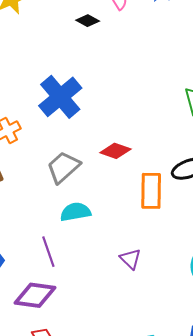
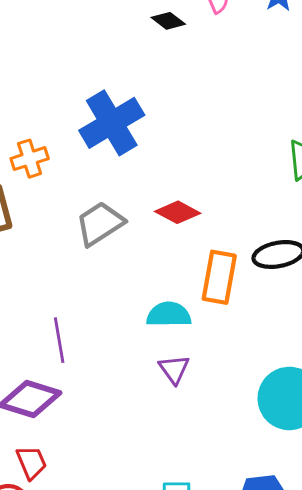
cyan semicircle: (75, 212) -> (169, 315), moved

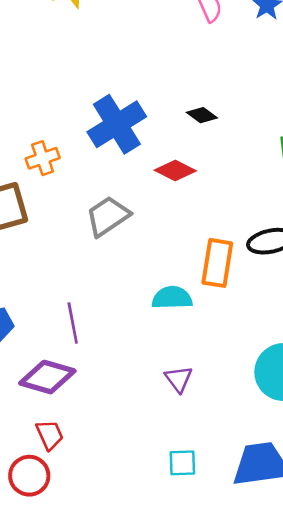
black diamond: (168, 21) -> (202, 115), moved
red diamond: (178, 212) -> (175, 171), moved
purple triangle: (174, 369) -> (179, 379), moved

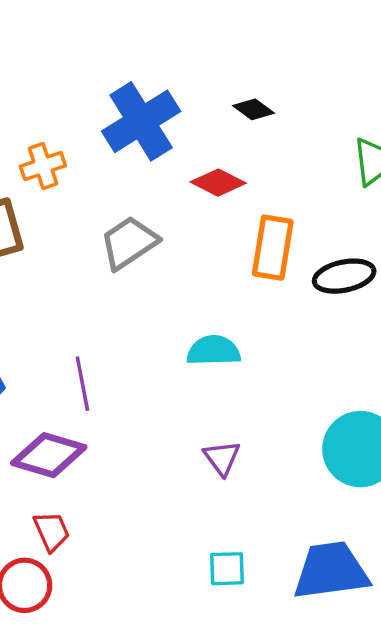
orange rectangle: (217, 263) -> (273, 248), moved

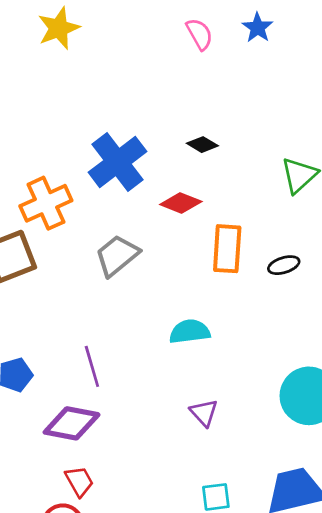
orange cross: (43, 166) -> (46, 203), size x1.5
black ellipse: (344, 276) -> (284, 265), size x0.7

